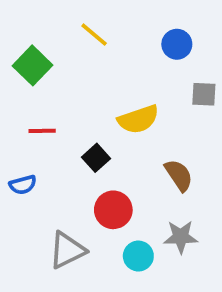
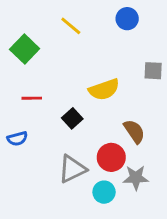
blue circle: (177, 44) -> (127, 19), moved
red circle: (113, 210) -> (111, 157), moved
gray triangle: (67, 250) -> (72, 169), moved

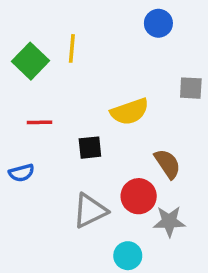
yellow line: (71, 26) -> (72, 48), moved, turned 55
black square: (72, 118) -> (90, 148), turned 36
cyan circle: (104, 192) -> (128, 256), moved

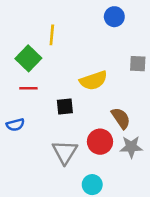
green square: (30, 61) -> (28, 58), moved
gray triangle: (90, 211) -> (65, 152), turned -32
gray star: (169, 221) -> (131, 147), moved

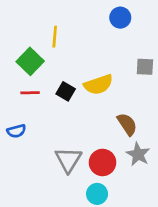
black square: (65, 106) -> (66, 91), moved, turned 36
red circle: (100, 142) -> (103, 162), moved
gray star: (131, 147) -> (138, 154), turned 30

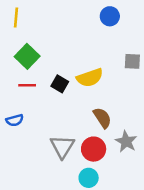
yellow line: (55, 37) -> (16, 18), moved
brown semicircle: (127, 124) -> (102, 118), moved

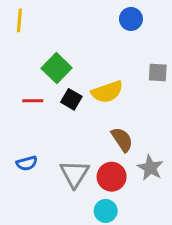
green square: (27, 56) -> (57, 68), moved
blue semicircle: (15, 120) -> (27, 163), moved

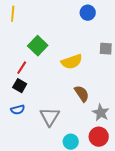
black square: (71, 99) -> (20, 86), moved
red line: (33, 101) -> (22, 68), turned -56
red circle: (112, 177) -> (99, 137), moved

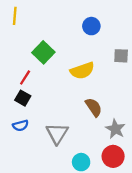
blue circle: (88, 13) -> (91, 26), moved

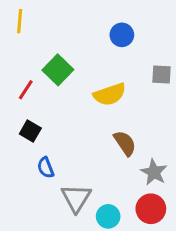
red line: (25, 78) -> (26, 90), moved
blue semicircle: (21, 126) -> (46, 168), moved, turned 84
gray triangle: (57, 134) -> (76, 198), moved

